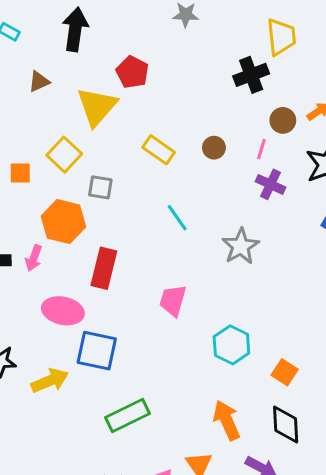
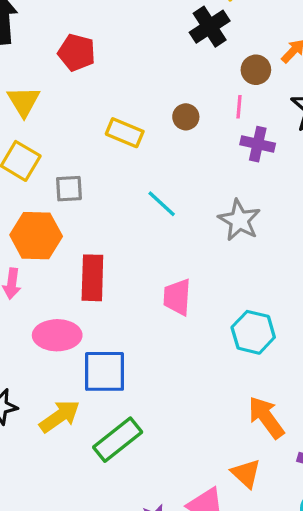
yellow triangle: (97, 107) -> (24, 101), moved, size x0.7
green rectangle: (127, 415) -> (118, 440), moved

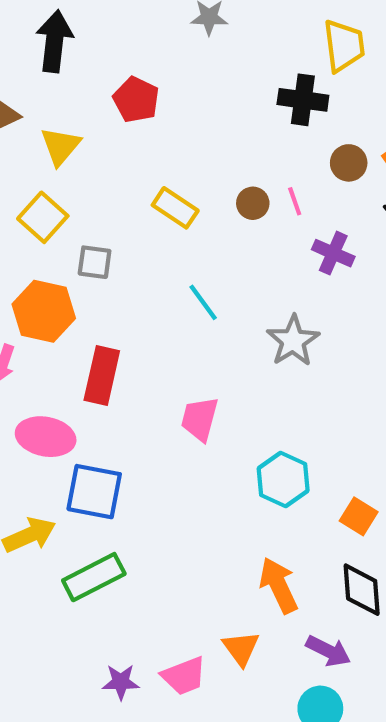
black cross: (210, 27) -> (303, 100), turned 30
pink line: (239, 107) -> (295, 201), moved, turned -35

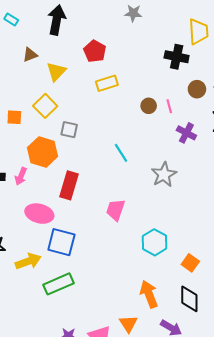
yellow rectangle: (175, 208) -> (107, 83), moved, turned -55

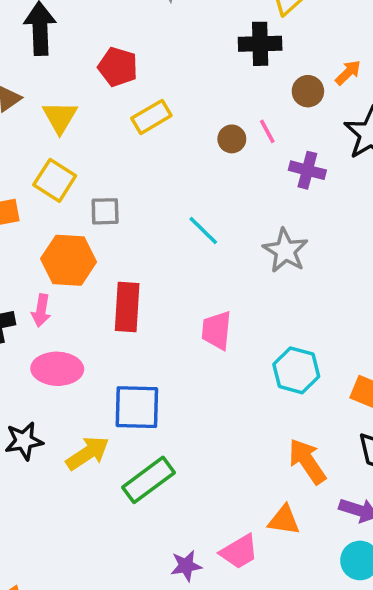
pink ellipse: (39, 214) -> (57, 369), moved
orange triangle: (128, 324) -> (284, 520), turned -36

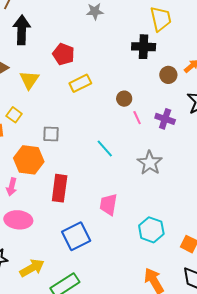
pink line: (267, 131) -> (137, 118), moved
yellow square: (55, 180) -> (14, 115), moved, size x0.7
blue square: (137, 407) -> (76, 236), moved, turned -32

